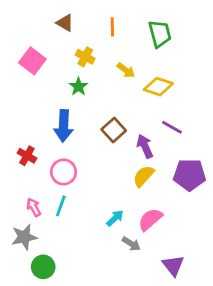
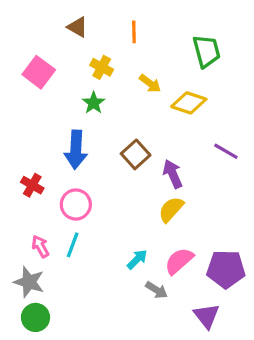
green trapezoid: (160, 34) -> (207, 51), moved
purple line: (172, 127) -> (226, 151), moved
purple pentagon: (190, 175) -> (226, 269), moved
gray star: (24, 237) -> (29, 282), turned 30
green circle: (43, 267) -> (35, 317), moved

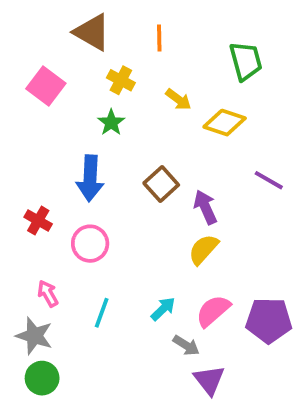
brown triangle: (77, 27) -> (92, 32), size x1.5
cyan line: (73, 245) -> (102, 313), moved
purple triangle: (207, 316) -> (209, 380), moved

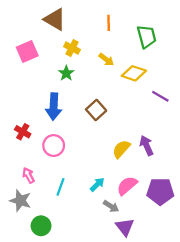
orange line: (159, 38) -> (109, 23), moved
pink square: (46, 86) -> (27, 51), turned 30
purple line: (269, 180) -> (160, 96), moved
purple arrow: (205, 207) -> (147, 146), moved
green circle: (42, 378) -> (41, 226), moved

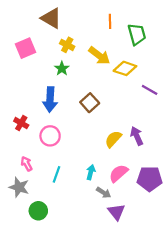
orange line: (109, 23) -> (110, 21), moved
yellow arrow: (106, 60) -> (99, 56), size x1.5
cyan arrow: (97, 184) -> (91, 172), turned -32

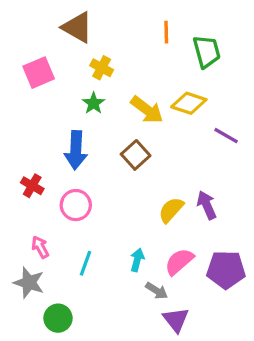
yellow arrow: (99, 56) -> (147, 110), moved

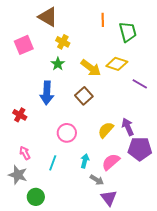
pink circle: (76, 205) -> (67, 133), moved
purple pentagon: (226, 270) -> (140, 149), moved

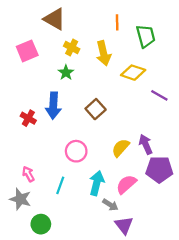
yellow arrow: (91, 68) -> (104, 53), moved, turned 40
red cross: (20, 115) -> (28, 118), moved
cyan arrow: (85, 161) -> (97, 183), size x1.5

